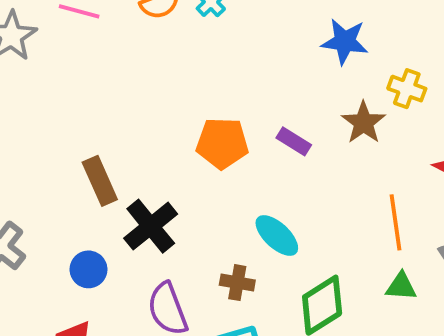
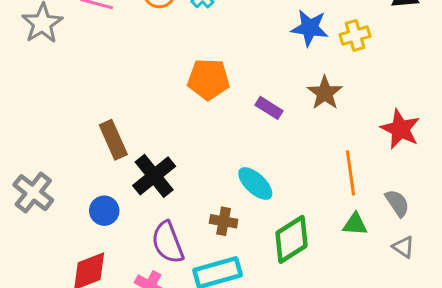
yellow cross: (407, 89) -> (355, 35), moved, turned -36
orange pentagon: (222, 143) -> (208, 79), moved

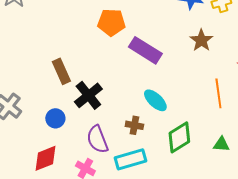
orange pentagon: (208, 79) -> (111, 22), moved
purple rectangle: (269, 108) -> (145, 50), moved, size x1.8
green triangle: (355, 224) -> (221, 144), moved

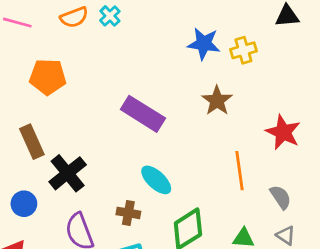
orange pentagon: (111, 22) -> (48, 77), moved

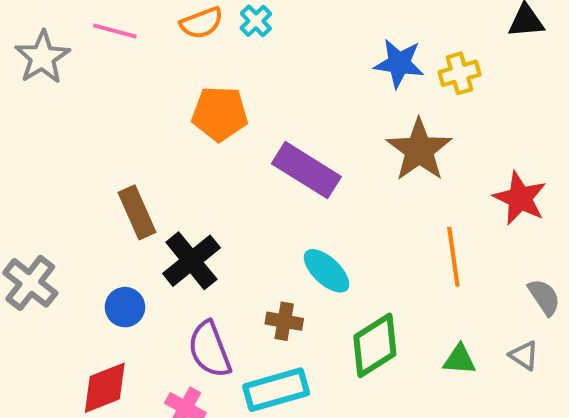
orange pentagon: (48, 77) -> (220, 114), moved
brown star: (217, 101) -> (419, 150), size x1.4
gray semicircle: (281, 197) -> (544, 297), moved

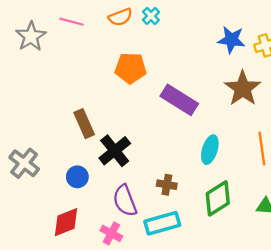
cyan ellipse: (326, 271) -> (210, 150), moved, turned 64

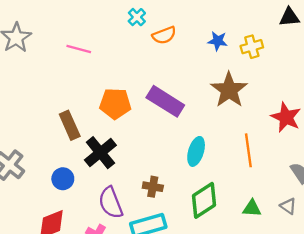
orange semicircle: (120, 17) -> (164, 35), moved
pink line: (72, 22) -> (79, 49), moved
blue star: (231, 40) -> (218, 41), size x0.7
orange pentagon: (131, 68) -> (115, 104), moved

